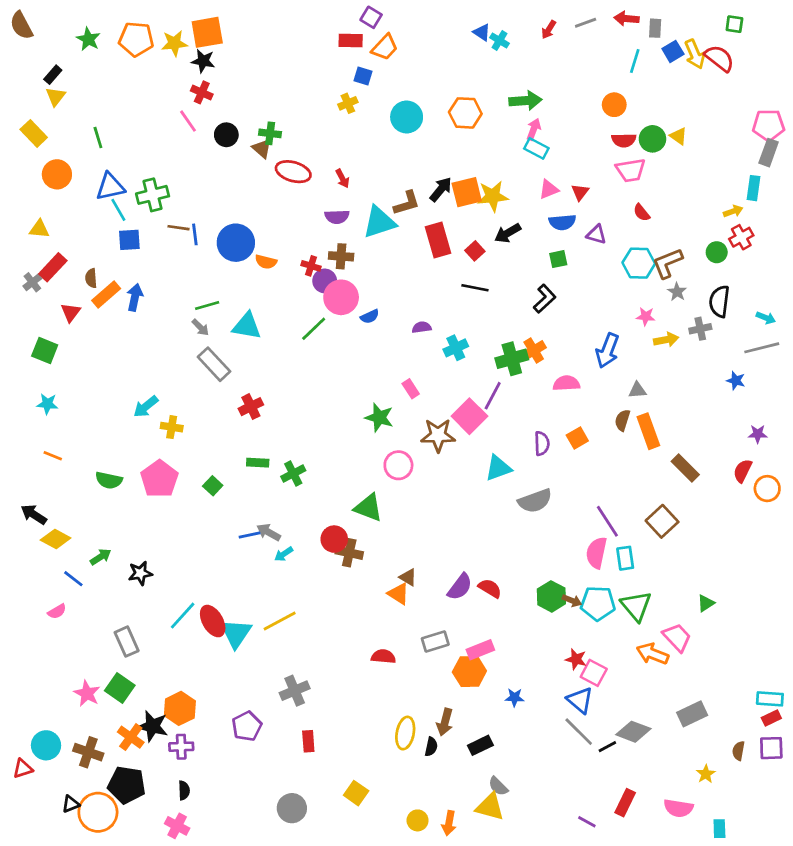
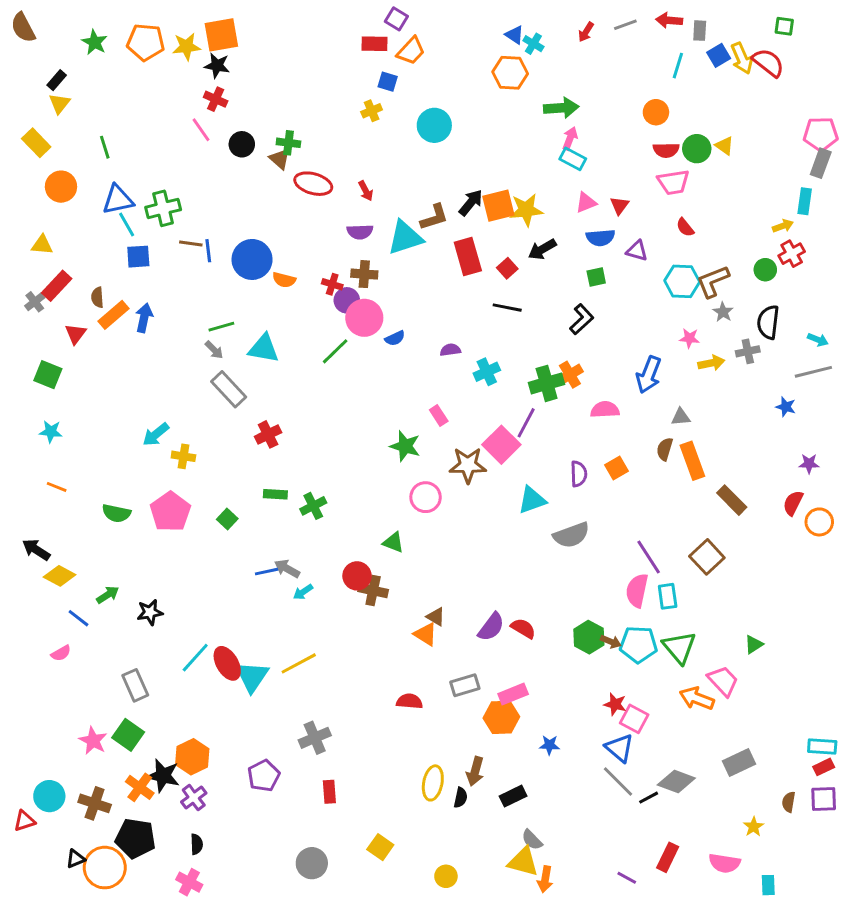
orange hexagon: (465, 113) -> (510, 73), moved
green triangle: (368, 508) -> (393, 542), size x0.7
purple cross: (181, 747) -> (194, 798), turned -35
orange arrow: (449, 823) -> (545, 879), moved

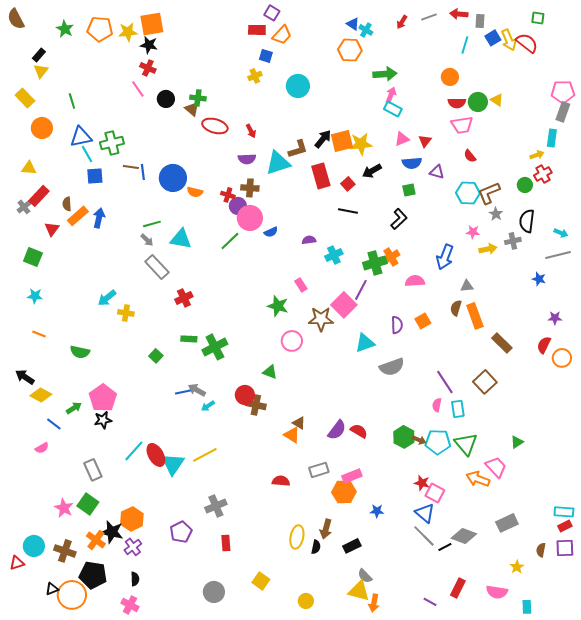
green cross: (313, 506) -> (215, 347), size x1.4
pink pentagon: (170, 512) -> (103, 398), moved
pink semicircle: (637, 590) -> (437, 405), size x0.6

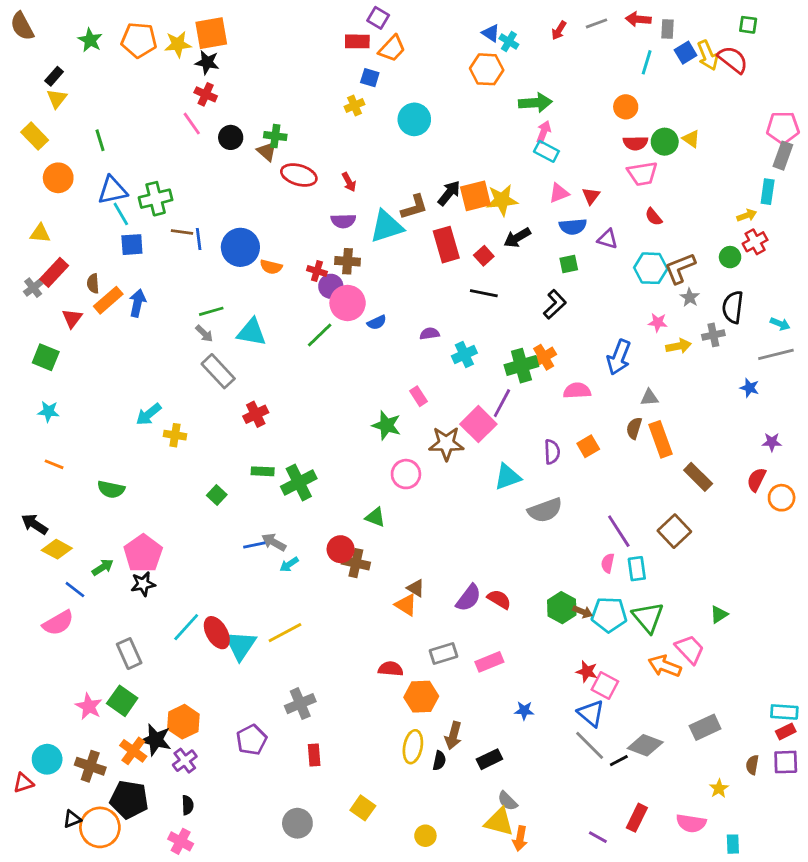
pink semicircle: (42, 448) -> (58, 623), size x1.6
orange hexagon: (344, 492) -> (421, 697), moved

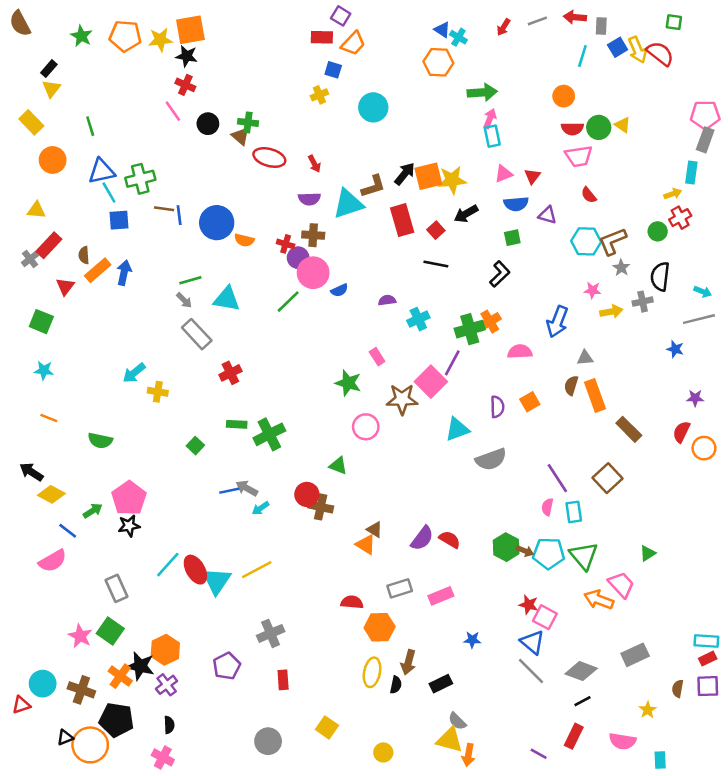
cyan rectangle: (546, 151) -> (492, 136), turned 50
black line: (619, 761) -> (582, 701), moved

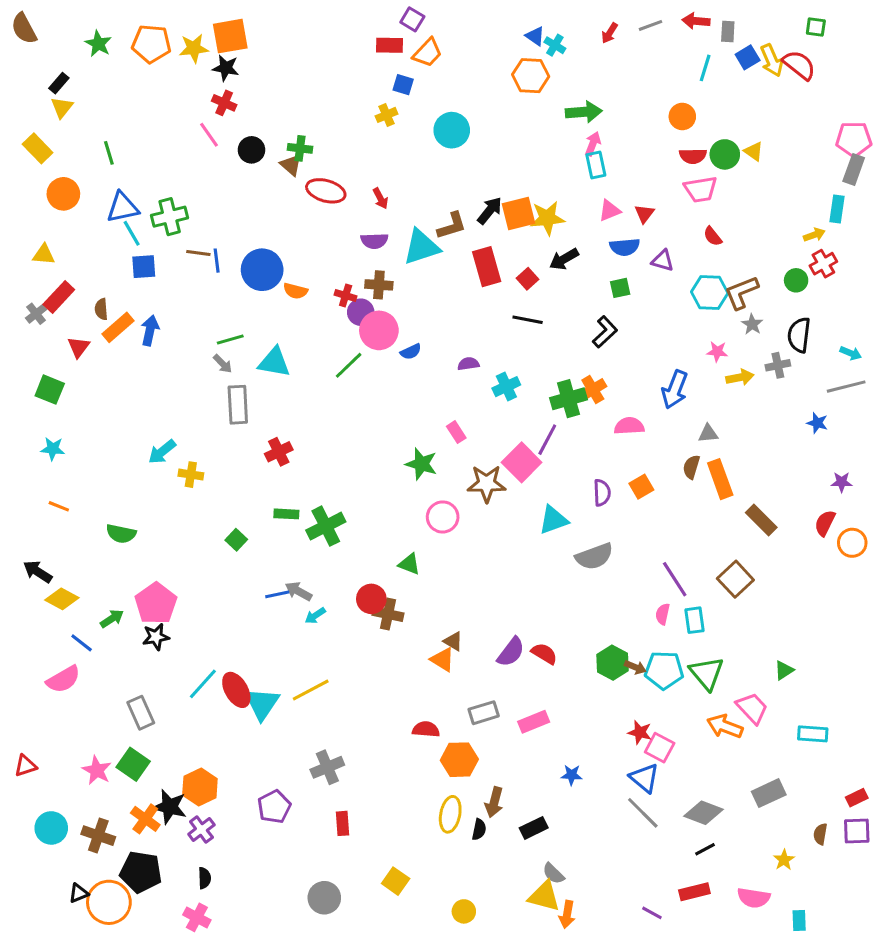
gray rectangle: (197, 334) -> (238, 405), turned 40
cyan rectangle: (706, 641) -> (813, 734), moved
red triangle: (21, 705) -> (25, 766), moved
red rectangle: (574, 736) -> (694, 892), turned 50

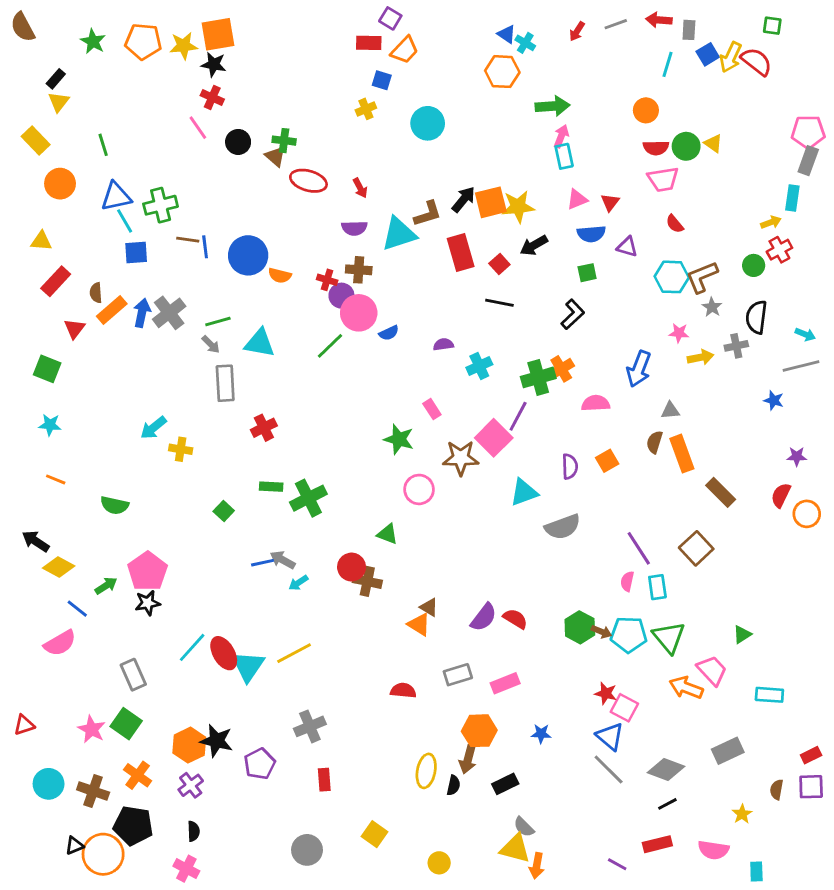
yellow arrow: (772, 60) -> (731, 57), turned 48
gray cross: (36, 314) -> (169, 313), moved, size x1.6
orange hexagon: (459, 760) -> (479, 731), moved
black star: (170, 807) -> (217, 741), moved

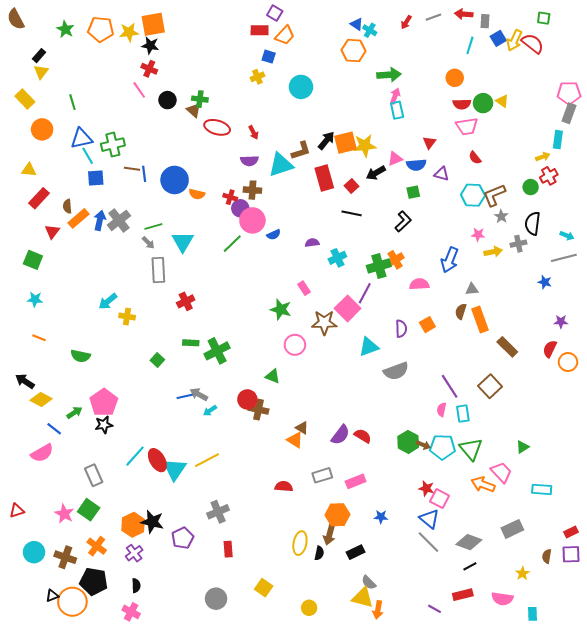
pink triangle: (577, 199) -> (395, 159), moved
cyan triangle: (260, 343) -> (183, 242), turned 50

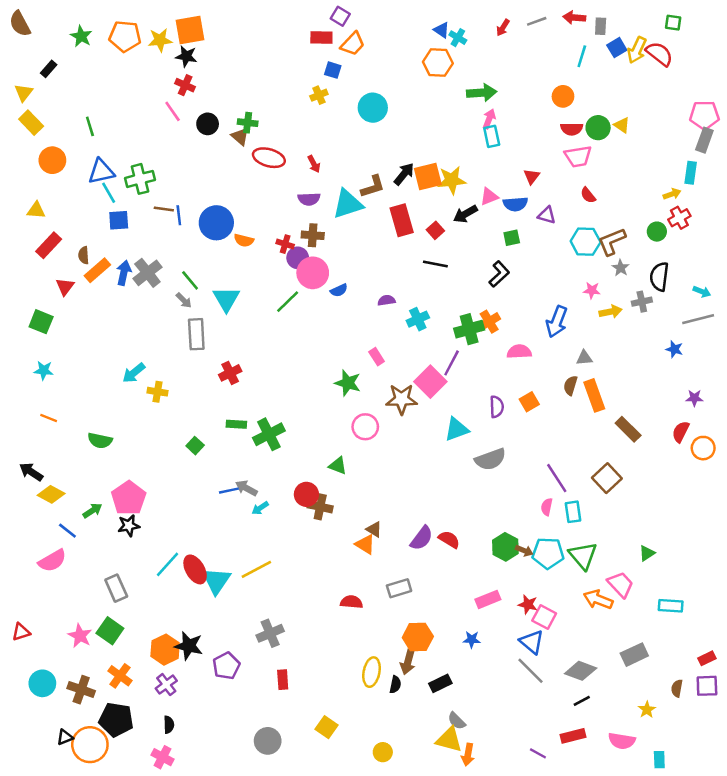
yellow triangle: (41, 72) -> (24, 93), moved
green line: (153, 226) -> (190, 280), turned 66
pink rectangle: (356, 481) -> (488, 599), moved

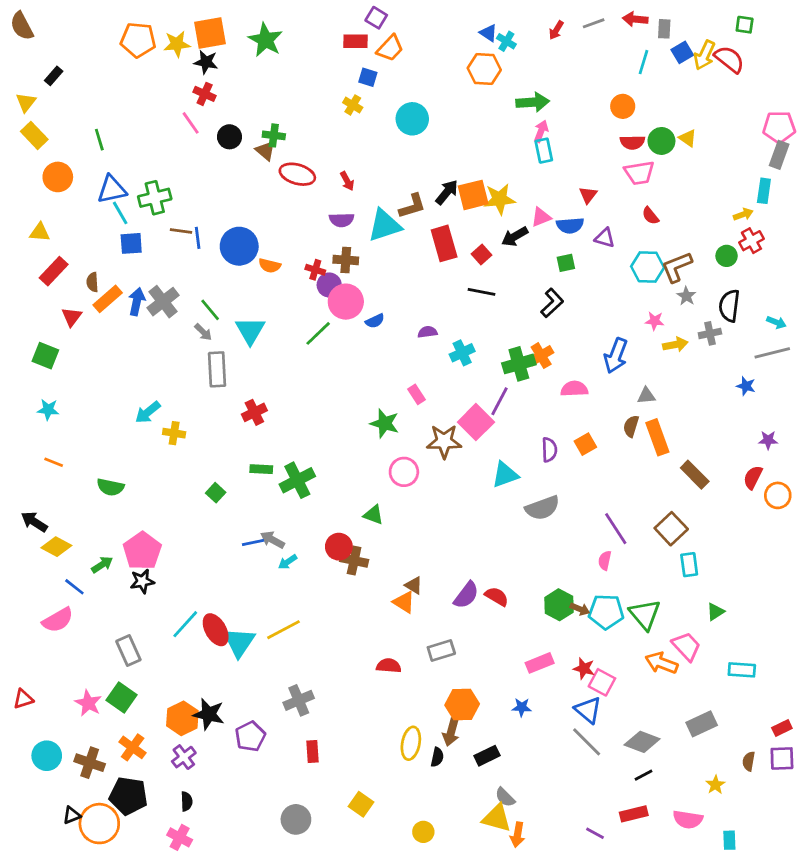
green star: (81, 36) -> (265, 40), moved, size x1.4
yellow cross: (319, 95) -> (353, 105), turned -36
cyan rectangle: (573, 512) -> (689, 565), moved

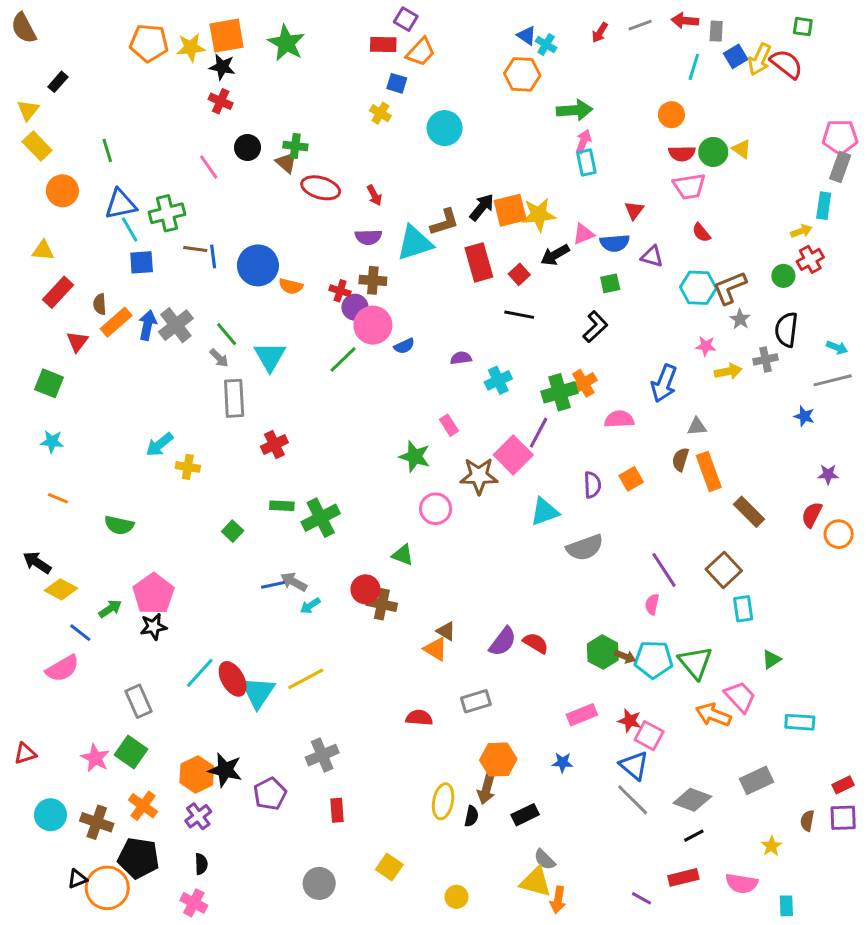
pink line: (191, 123) -> (209, 167), moved

